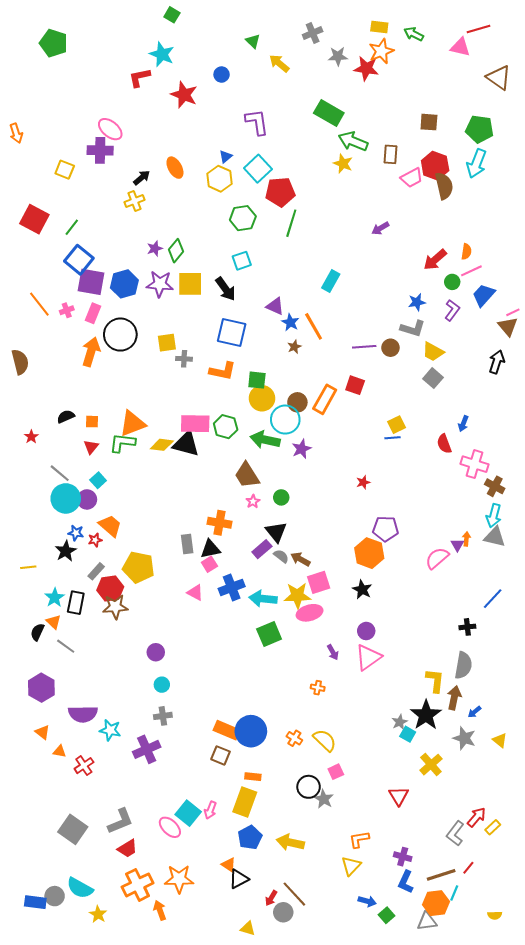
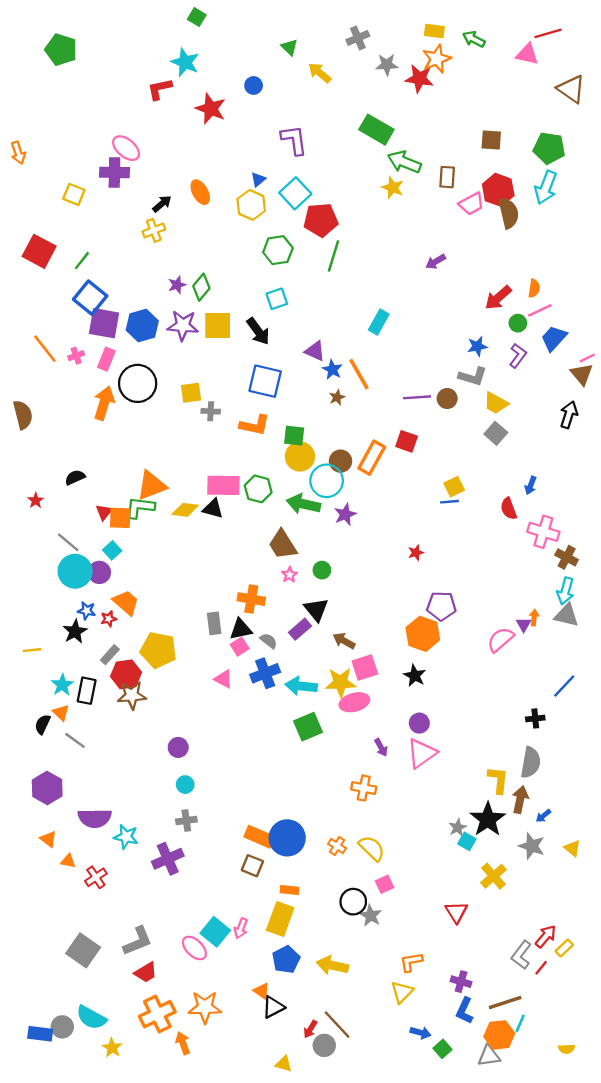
orange square: (92, 422) -> (120, 518), moved, size x1.5
black triangle: (186, 444) -> (213, 509), size x0.7
gray semicircle: (281, 556) -> (269, 641), moved
orange cross: (318, 688) -> (364, 788), size x1.5
red line: (468, 868) -> (541, 968), moved

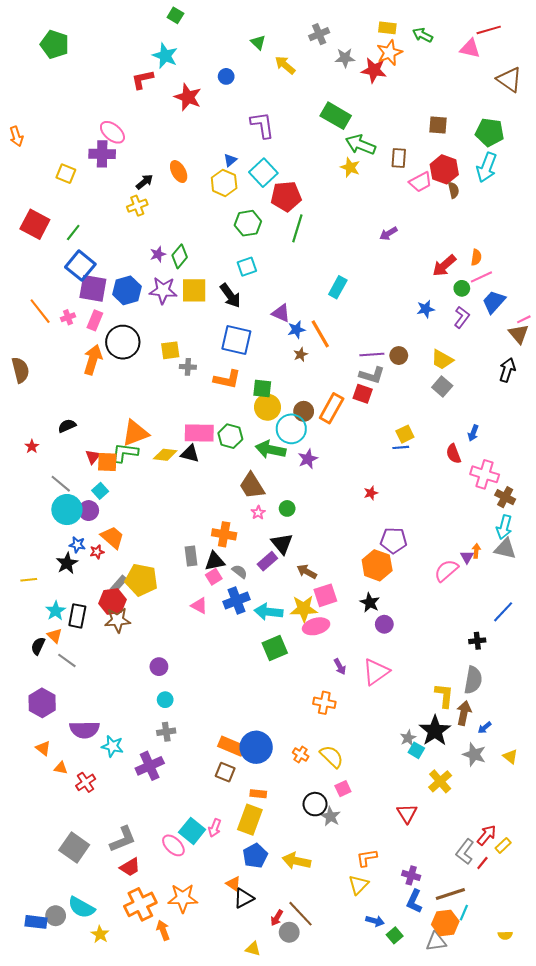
brown semicircle: (509, 213) -> (454, 190), size x0.6
blue star: (332, 370) -> (296, 330), turned 30
gray L-shape: (473, 376) -> (372, 375), moved
gray rectangle: (110, 655) -> (119, 584), moved
purple circle: (419, 723) -> (384, 624), moved

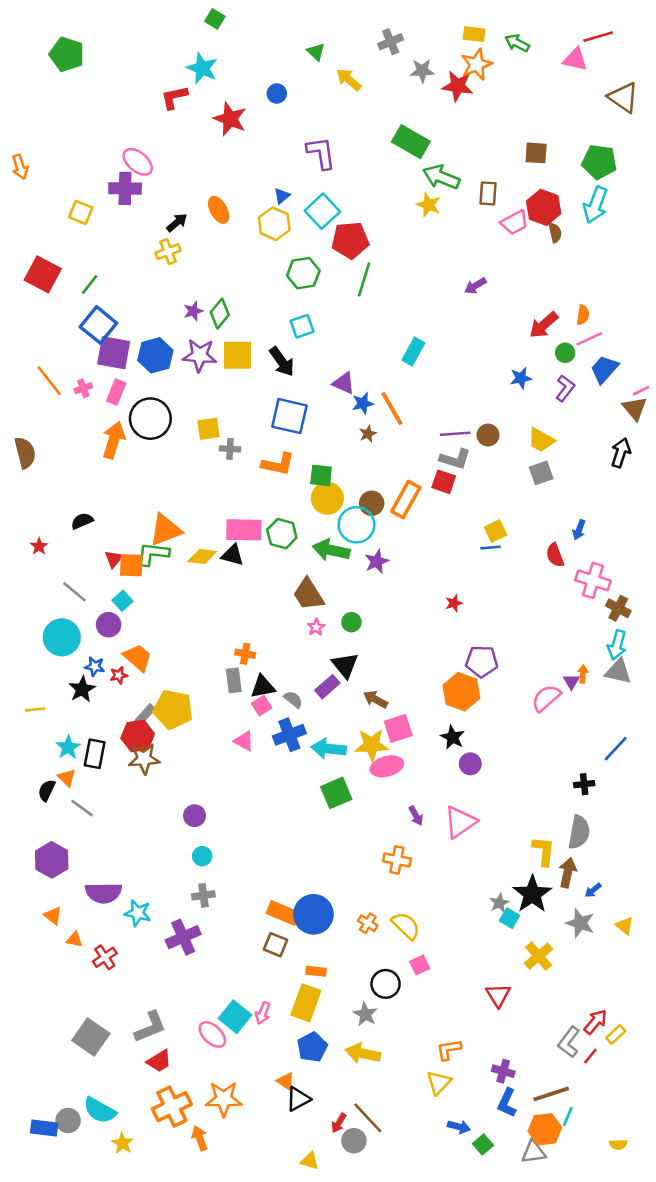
gray square: (442, 387) -> (541, 473), turned 30
cyan circle: (67, 510) -> (62, 637), moved
orange cross: (224, 534) -> (245, 654), moved, size x0.7
gray star: (331, 816) -> (365, 1014), moved

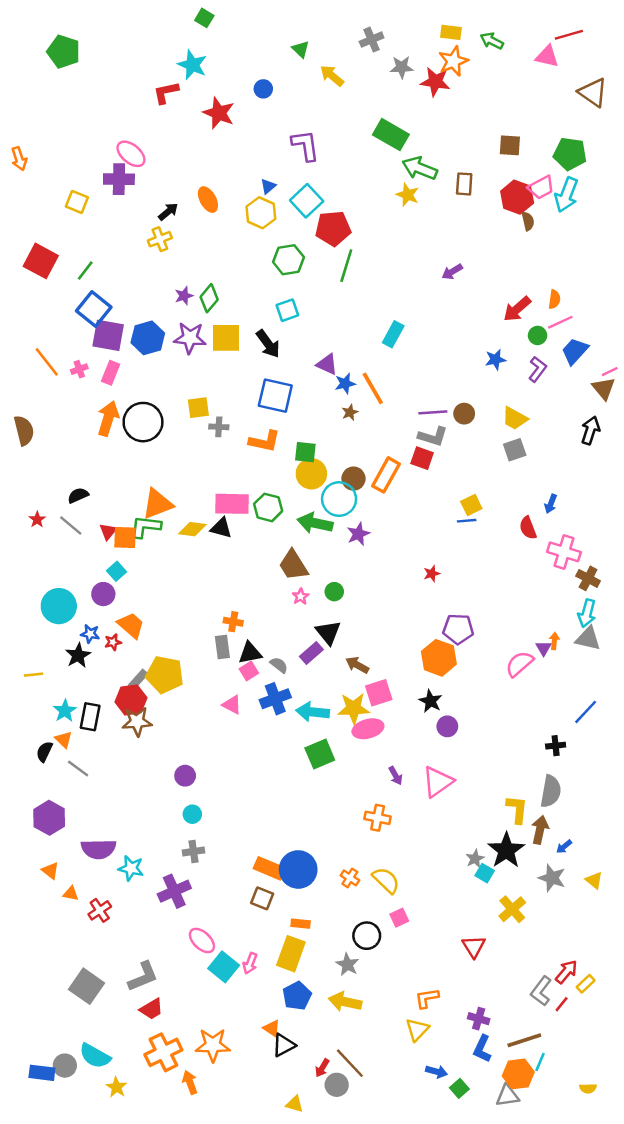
pink trapezoid: (515, 223) -> (541, 188), moved
black circle: (150, 419) -> (143, 422), moved
gray line: (74, 592) -> (71, 525), moved
pink ellipse: (212, 1034) -> (202, 940), moved

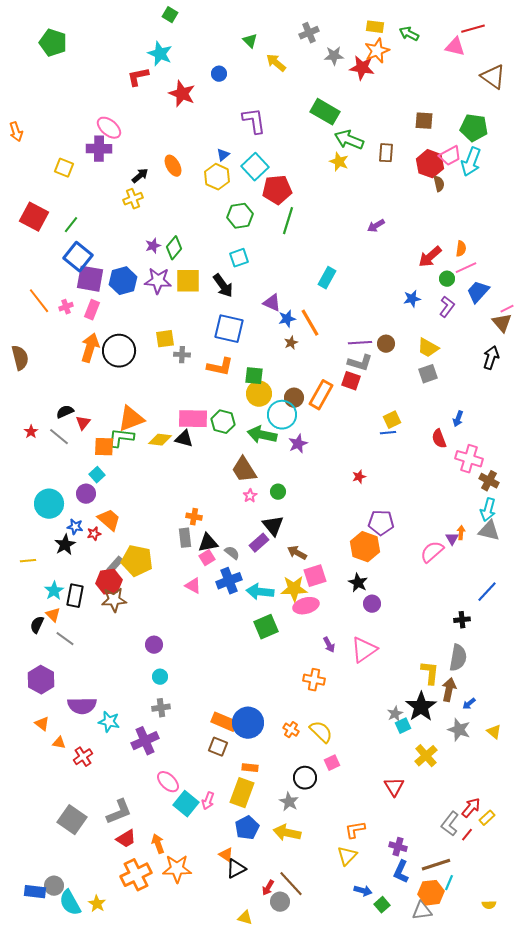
red triangle: (108, 532) -> (83, 423), moved
cyan square: (485, 873) -> (403, 726), turned 35
cyan semicircle: (95, 1056) -> (70, 903), moved, turned 32
orange arrow: (190, 1082) -> (158, 844), moved

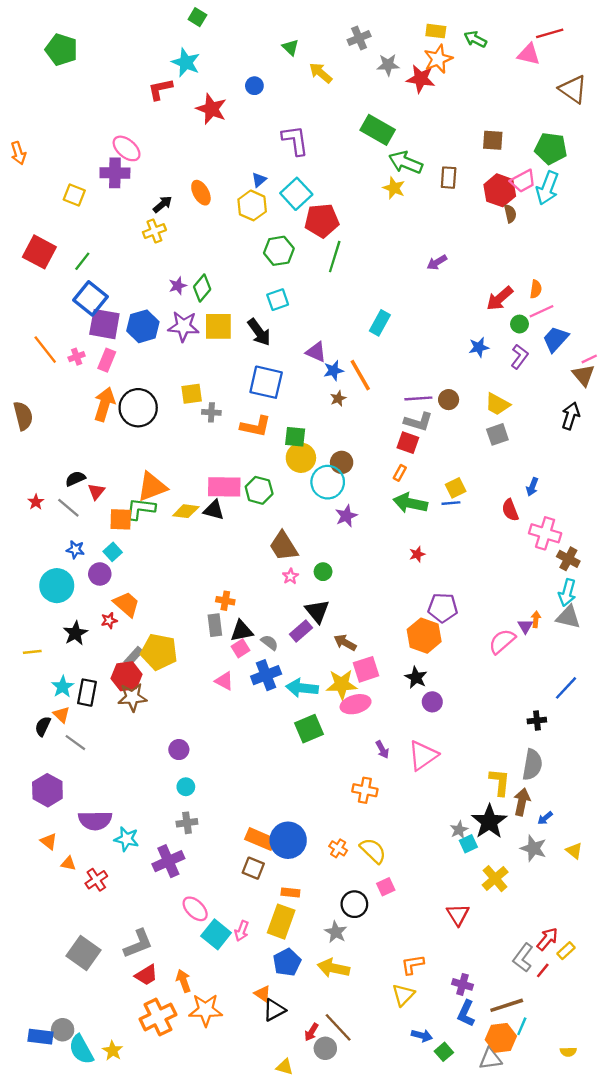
orange rectangle: (321, 395) -> (400, 473), moved, size x0.5
green arrow: (262, 435) -> (410, 503), moved
blue star: (75, 527) -> (75, 550), moved

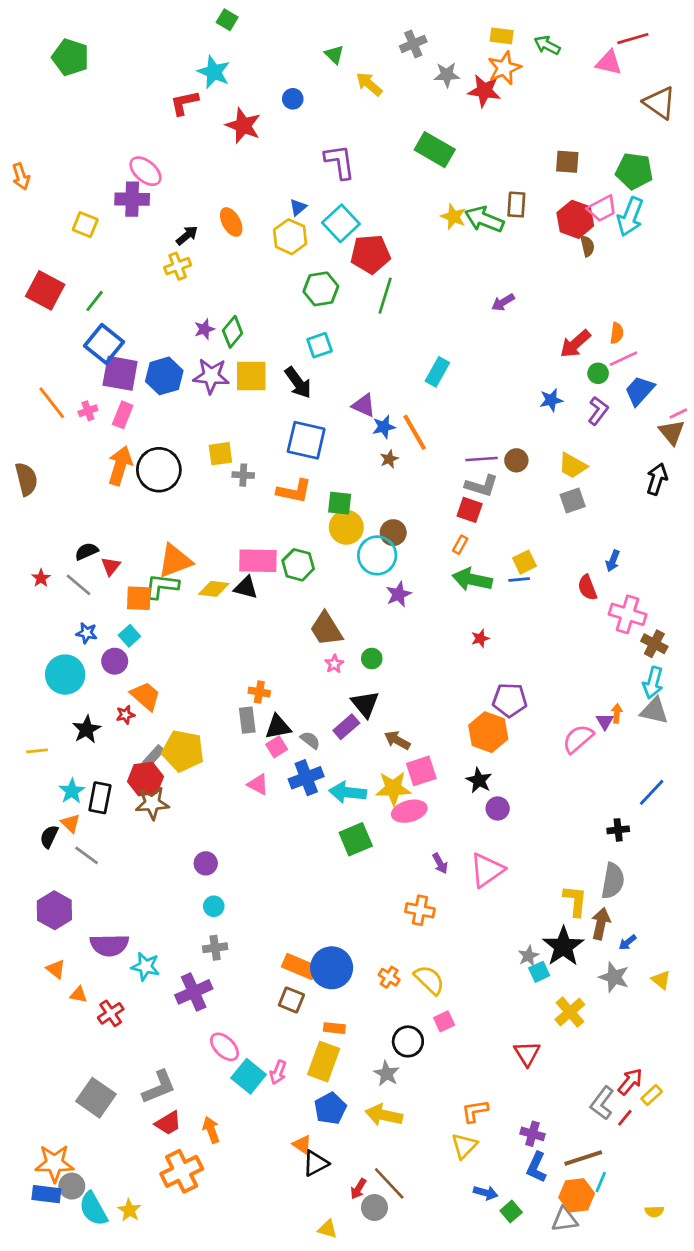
green arrow: (406, 162) -> (484, 219), moved
orange star: (206, 1010) -> (54, 1163), moved

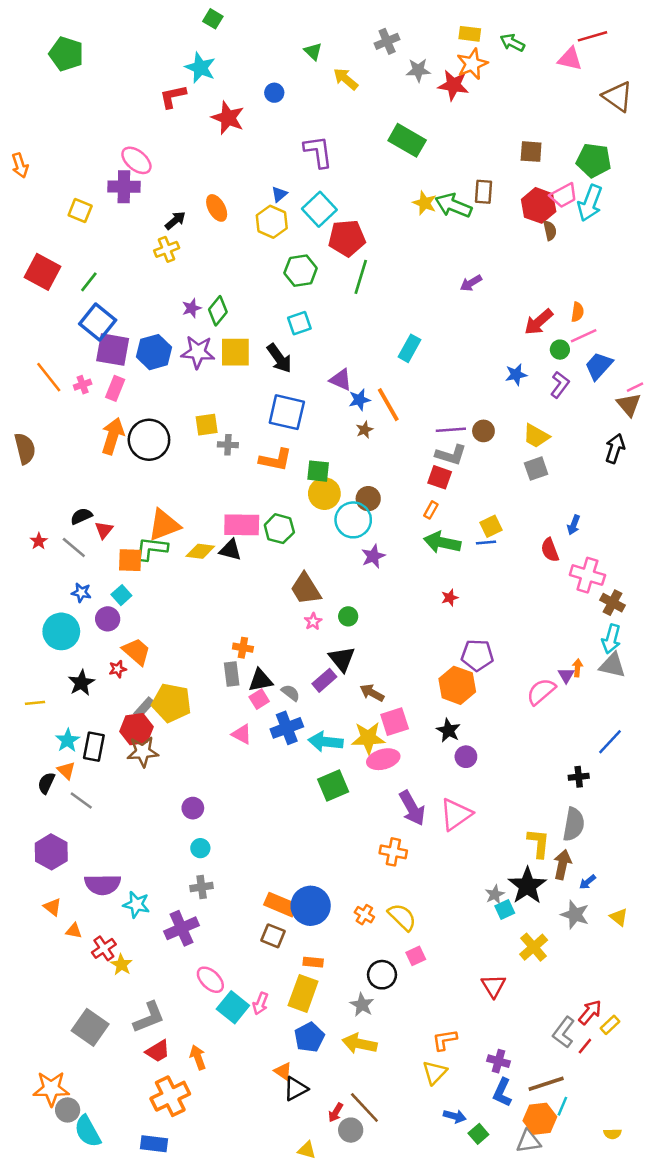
purple arrow: (440, 863) -> (412, 808), size x1.8
blue rectangle: (46, 1194) -> (154, 1144), moved
yellow star: (129, 1210) -> (121, 965), moved

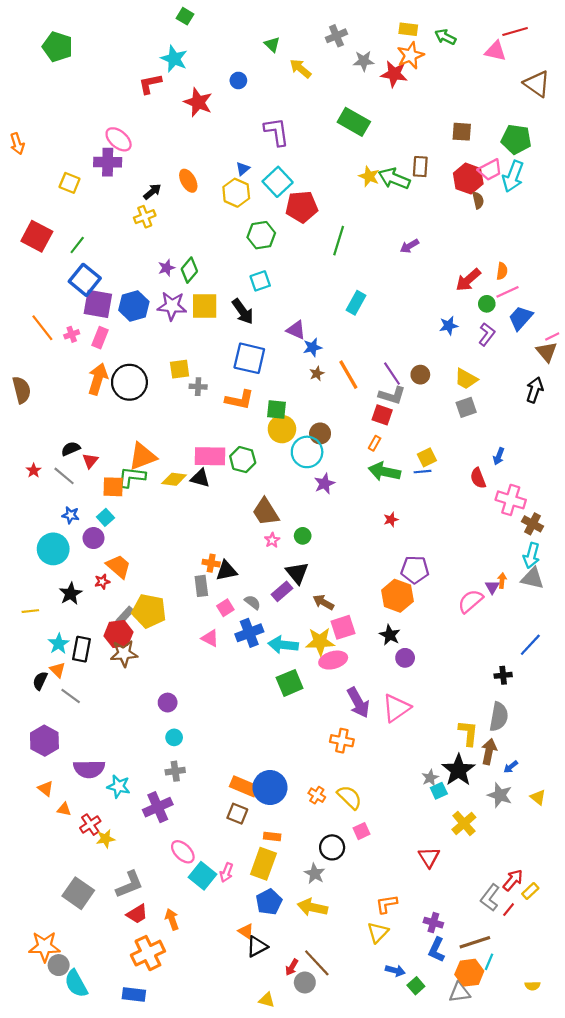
green line: (361, 277) -> (339, 241), moved
orange line: (388, 405) -> (348, 375), moved
purple line: (451, 430) -> (392, 374), turned 60
black triangle: (260, 680) -> (226, 571), moved
yellow star: (121, 965) -> (105, 839), turned 30

